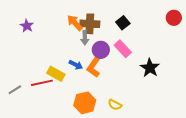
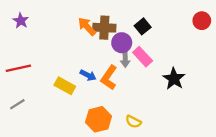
purple star: (27, 26) -> (21, 21), moved
gray arrow: (85, 38) -> (125, 59), moved
purple circle: (101, 50) -> (122, 43), moved
red line: (42, 83) -> (18, 68), moved

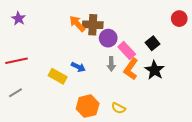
black square: (143, 26) -> (152, 43), moved
gray arrow: (125, 59) -> (111, 64), moved
orange L-shape: (109, 78) -> (131, 69), moved

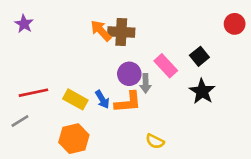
purple circle: (108, 38) -> (129, 74), moved
red line: (16, 61) -> (33, 93), moved
blue arrow: (78, 67) -> (102, 99), moved, turned 32
orange L-shape: (131, 69) -> (128, 102), moved, turned -130
orange hexagon: (88, 106) -> (74, 139), moved

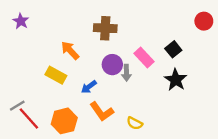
orange arrow: (101, 31) -> (70, 50), moved
red line: (33, 93) -> (29, 119), moved, turned 60
yellow rectangle: (75, 99) -> (56, 75), moved
blue arrow: (102, 99) -> (89, 87), turned 84
orange L-shape: (128, 102) -> (102, 112), moved, turned 60

